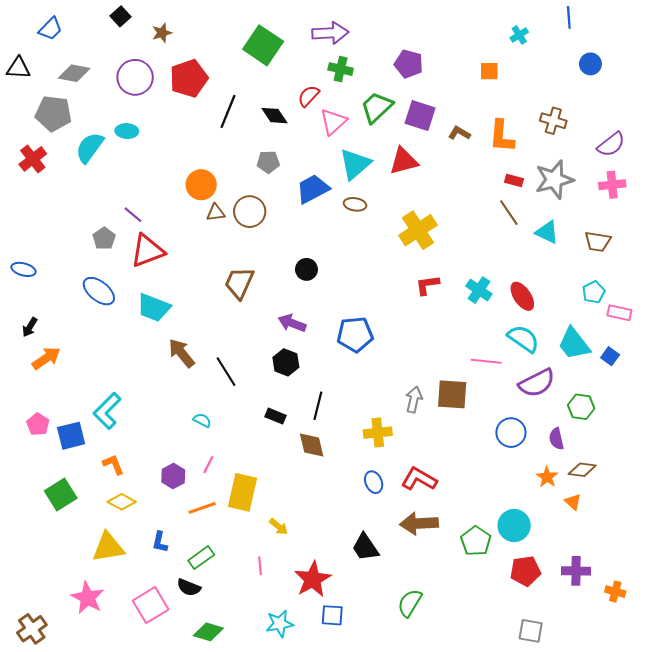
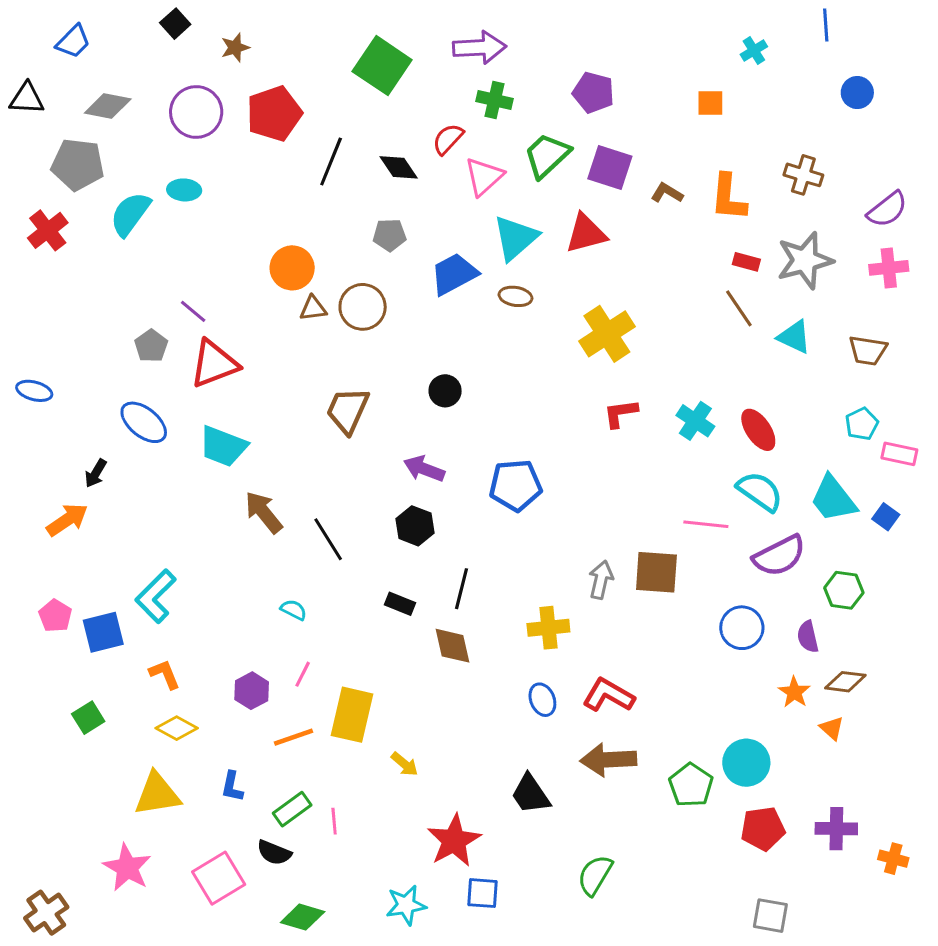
black arrow: (30, 327) -> (96, 473), moved
green square: (61, 495) -> (88, 718), size x0.7
pink line: (260, 566) -> (334, 821), moved

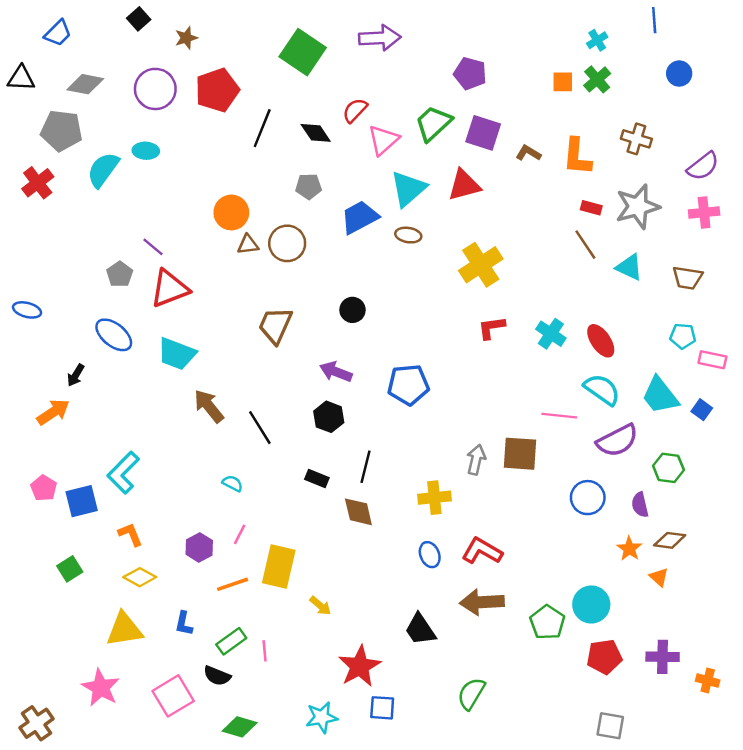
green cross: (494, 100) -> (597, 79), moved, turned 36
cyan pentagon: (862, 424) -> (683, 336), turned 30

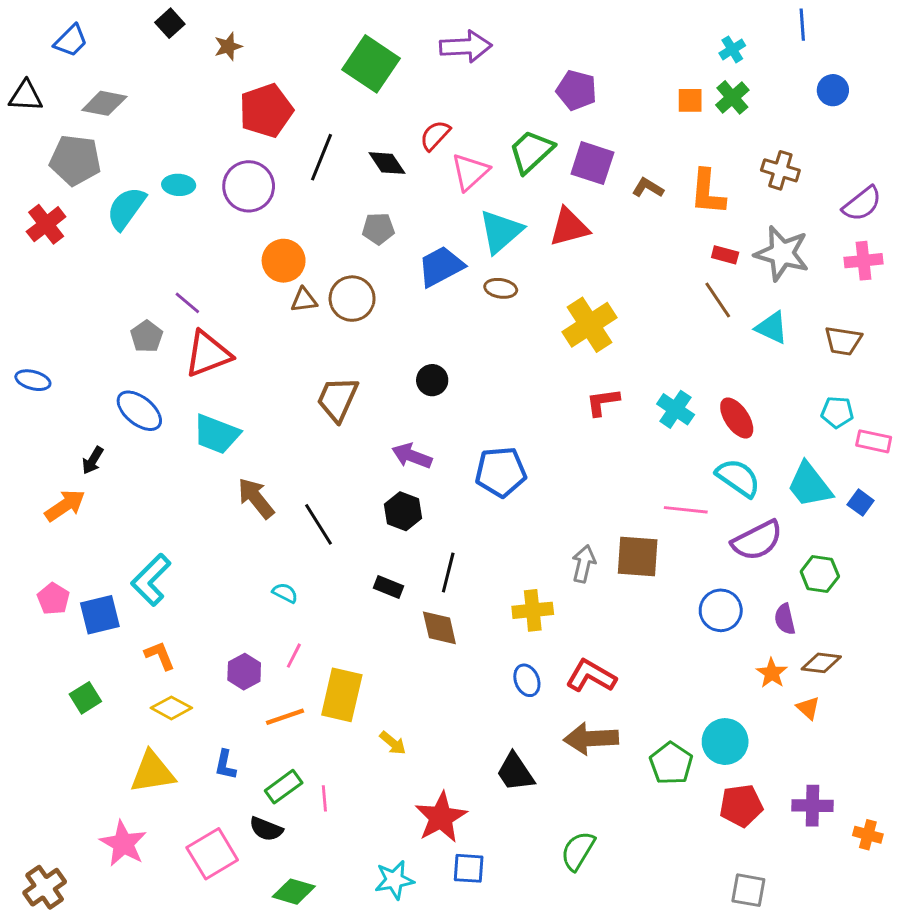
purple circle: (155, 89) -> (249, 186), moved
gray star: (638, 207) -> (782, 253), turned 30

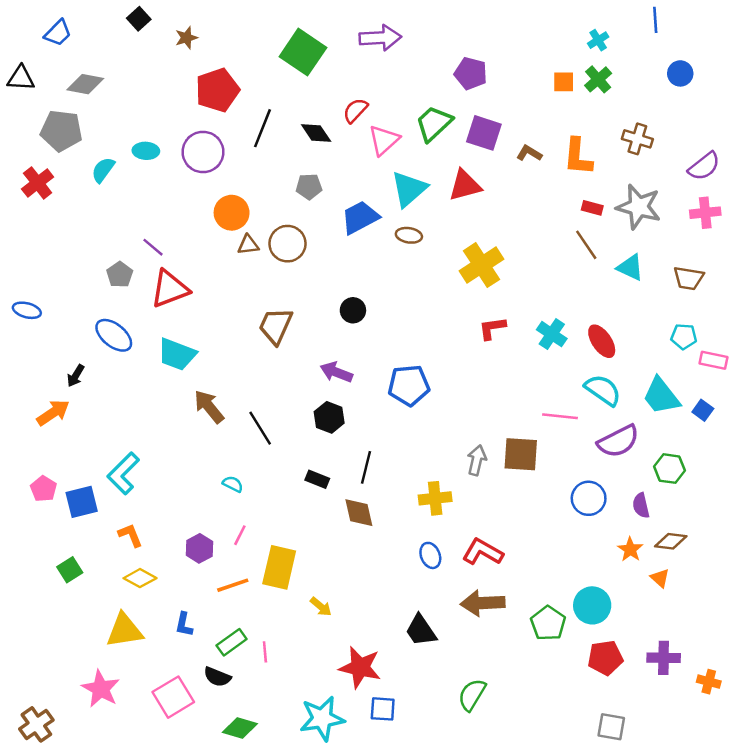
cyan semicircle: (126, 208) -> (103, 170), size x0.7
red star: (441, 817) -> (360, 667), turned -30
cyan star: (394, 880) -> (322, 718), size x1.4

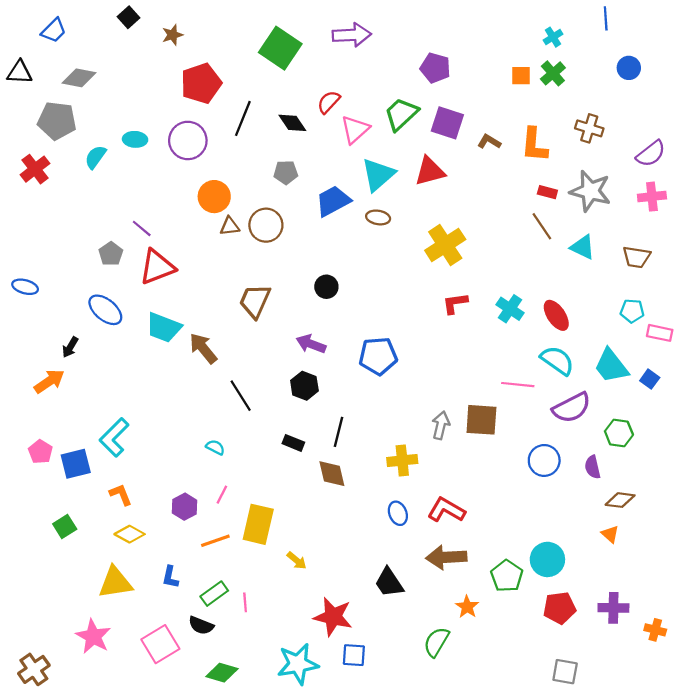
brown arrow: (209, 407) -> (203, 348), moved
orange star: (630, 549) -> (467, 607), moved

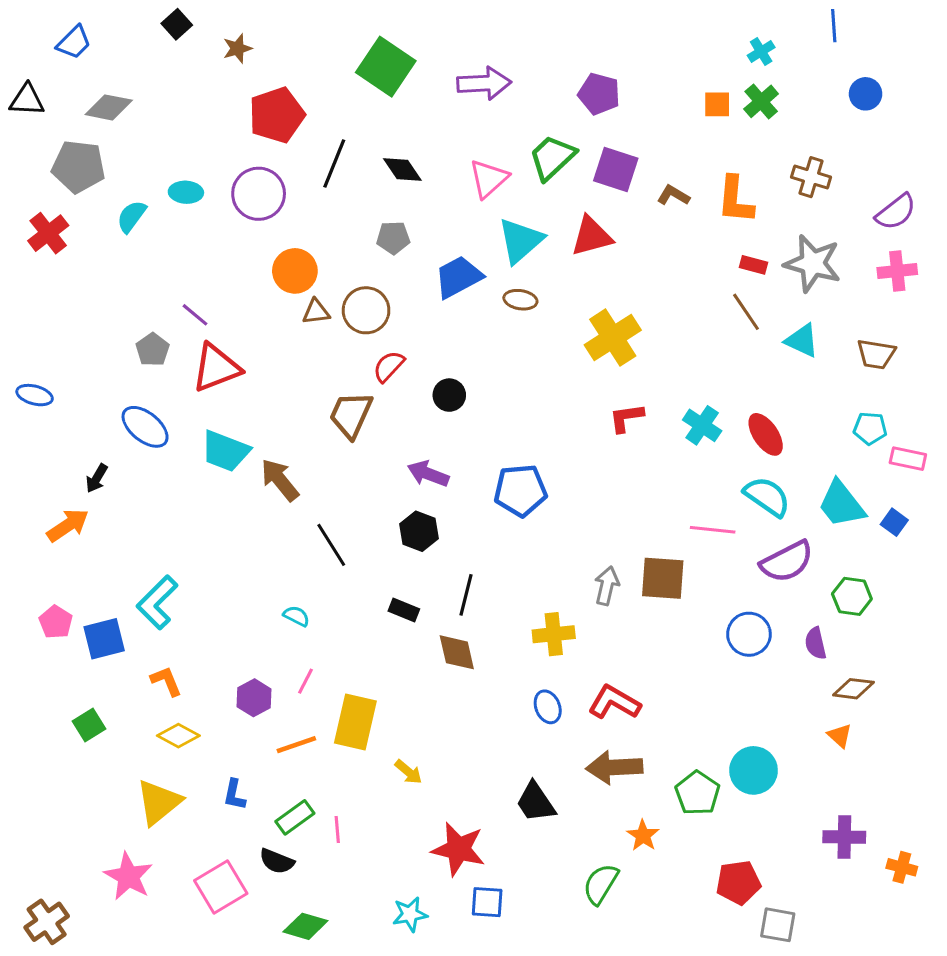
purple arrow: (352, 35) -> (484, 83), moved
red semicircle: (329, 102) -> (389, 366), moved
yellow triangle: (115, 583) -> (159, 802), turned -30
red pentagon: (560, 608) -> (738, 882), moved
cyan star: (298, 664) -> (410, 914), size x0.6

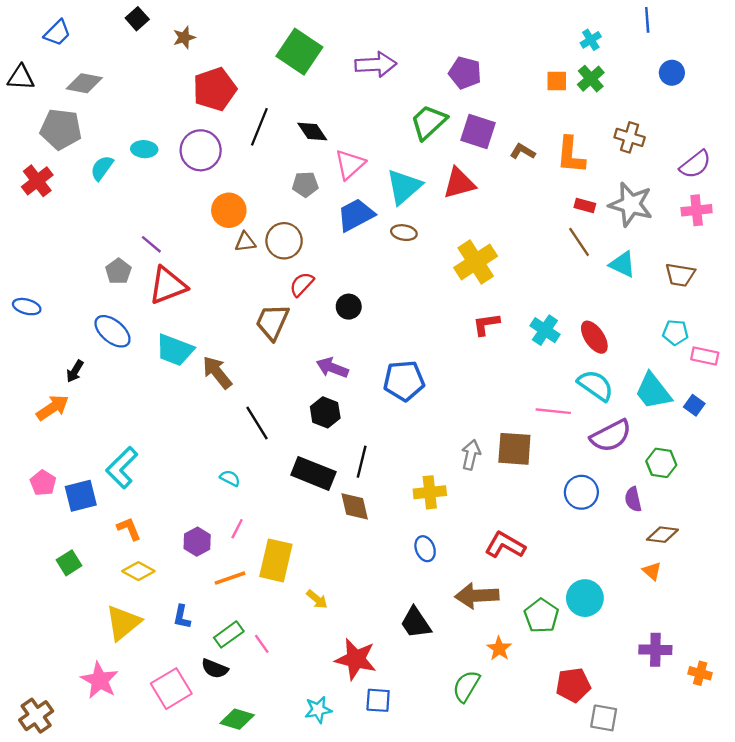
pink triangle: (489, 179) -> (350, 164), moved
black rectangle: (404, 610) -> (313, 473), size x1.8
red L-shape: (614, 702) -> (505, 545), moved
pink line: (337, 829) -> (262, 644), turned -30

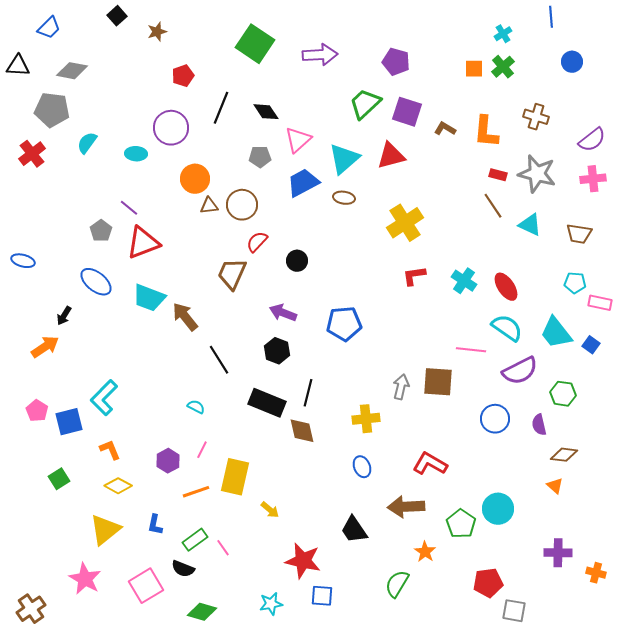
red pentagon: (215, 89) -> (183, 76), size x0.6
cyan ellipse: (144, 149) -> (136, 154), moved

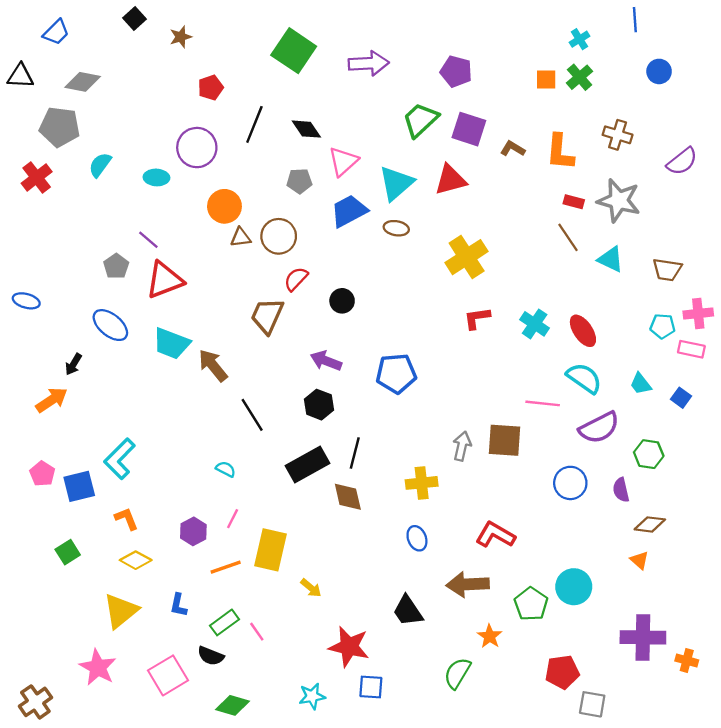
pink cross: (593, 179) -> (698, 314), moved
cyan trapezoid: (556, 333) -> (641, 384), size x0.6
black rectangle: (267, 403) -> (307, 465), turned -51
purple cross: (558, 553) -> (643, 637), size x1.4

